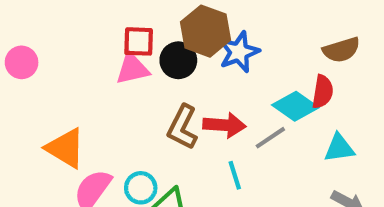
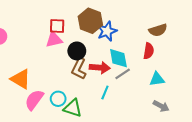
black circle: (178, 60) -> (77, 51), moved
cyan diamond: (295, 106) -> (118, 58), moved, turned 45
cyan line: (235, 175) -> (105, 93), turned 40

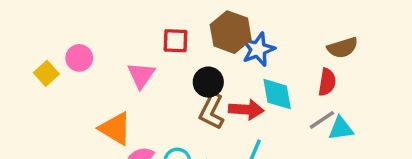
pink triangle: (54, 40) -> (141, 75), moved, turned -42
gray line: (123, 74) -> (322, 120), moved

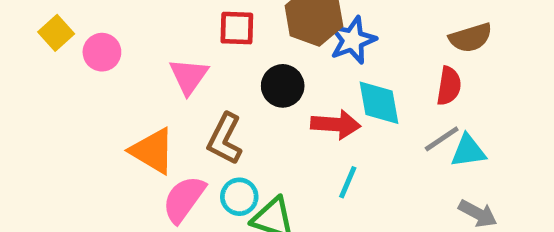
yellow square: (46, 73) -> (56, 33), moved
brown L-shape: (212, 111) -> (225, 139), moved

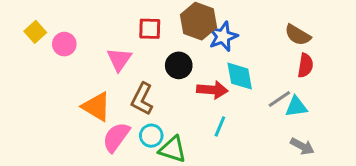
brown semicircle: (471, 38) -> (298, 35), turned 48
red semicircle: (449, 86) -> (305, 65), moved

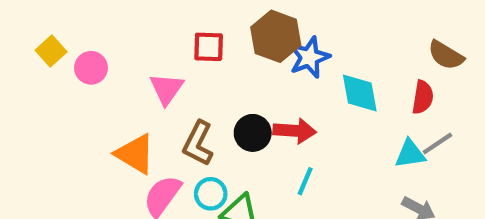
brown semicircle: (298, 35) -> (446, 55), moved
black circle: (179, 65) -> (253, 133), moved
cyan diamond: (240, 76) -> (360, 93), moved
gray line: (279, 99) -> (437, 143), moved

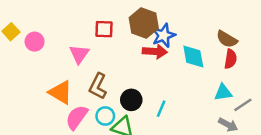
brown semicircle: (446, 55) -> (227, 39), moved
red arrow: (295, 131) -> (155, 52), moved
black circle: (253, 133) -> (131, 100), moved
gray line: (437, 143) -> (243, 105), moved

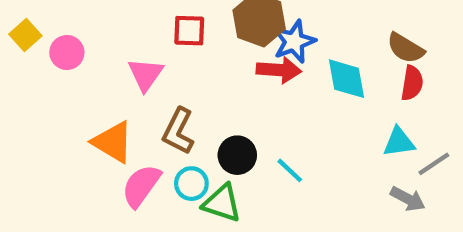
cyan line: (161, 109) -> (290, 170), turned -70

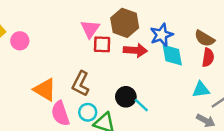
red square: (189, 31) -> (102, 44), moved
blue star: (294, 42) -> (162, 35), moved
pink triangle: (146, 74) -> (90, 29), moved
black circle: (237, 155) -> (126, 97), moved
pink semicircle: (141, 186) -> (60, 113), turned -55

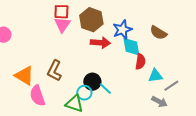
red square: (102, 44) -> (61, 12), moved
red semicircle: (208, 57) -> (140, 62), moved
cyan circle: (88, 112) -> (84, 93), moved

